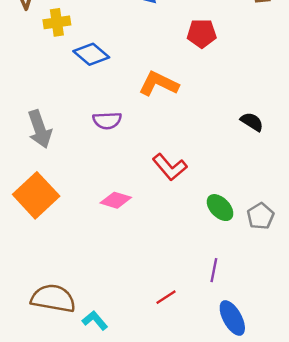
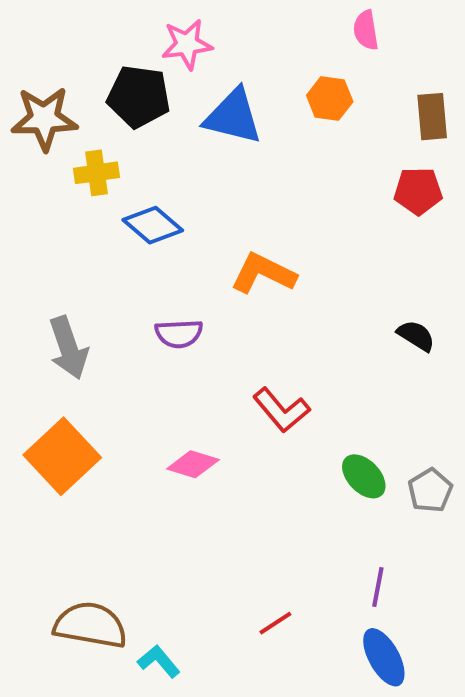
red pentagon: (202, 33) -> (418, 191), moved
purple line: (214, 270) -> (378, 587), moved

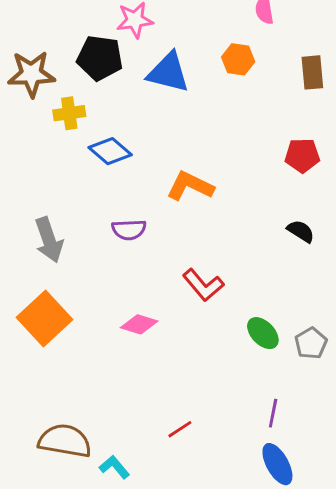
red pentagon: (418, 191) -> (302, 155), moved
red line: (275, 623) -> (180, 429), moved

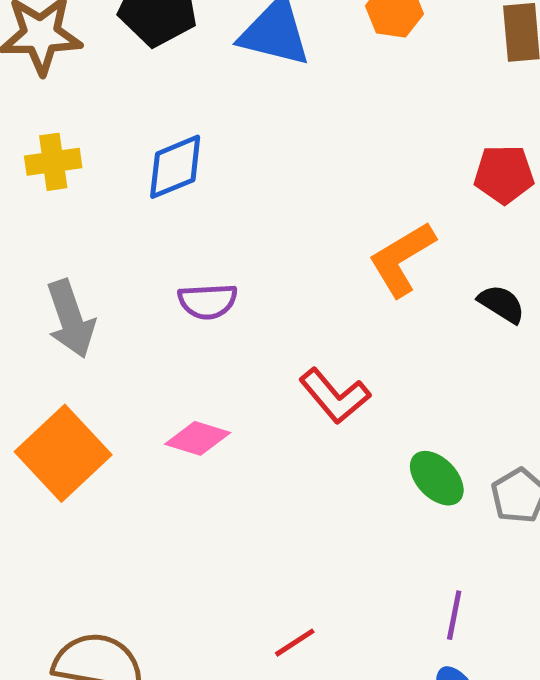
yellow cross: (69, 113) -> (53, 162), moved
blue diamond: (110, 151) -> (175, 167), turned -63
orange L-shape: (190, 186) -> (402, 259), moved, turned -57
pink diamond: (139, 324) -> (198, 438), moved

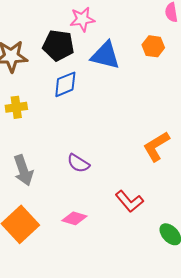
blue diamond: (175, 167) -> (65, 84), moved
purple semicircle: (208, 301) -> (78, 163), turned 35

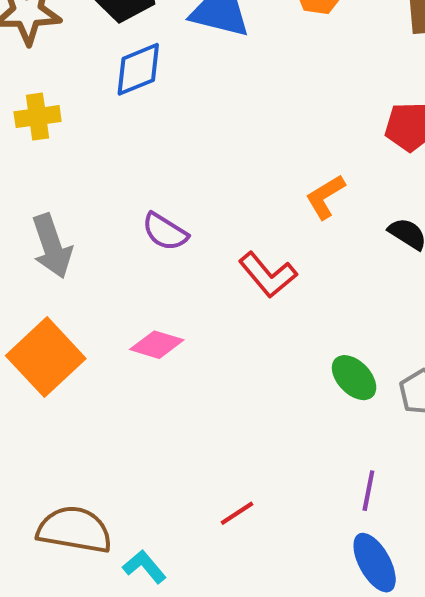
orange L-shape: (156, 146) -> (325, 197), size x0.7
red L-shape: (129, 201) -> (268, 275), moved

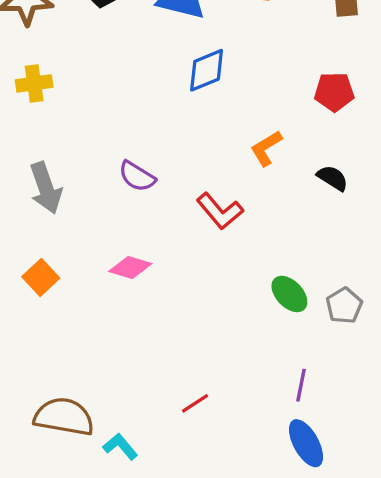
blue diamond: (138, 69) -> (207, 70), moved
orange square: (46, 357) -> (41, 277), size x0.6

